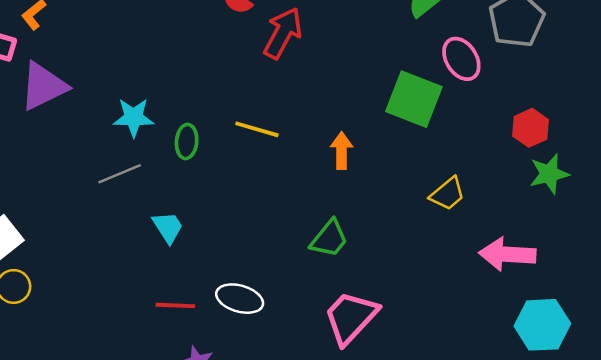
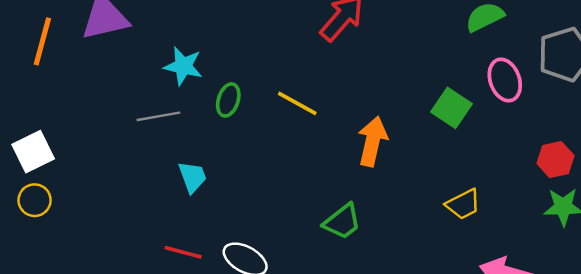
green square: (414, 99) -> (451, 108), size x0.7
orange arrow: (342, 151) -> (372, 141), size x1.4

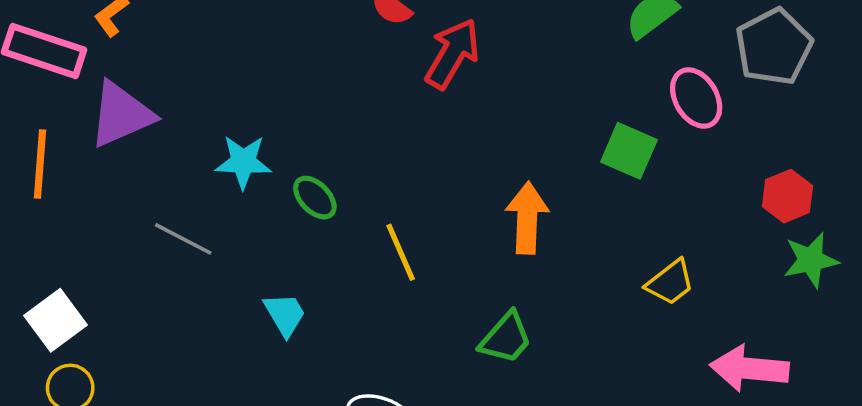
green ellipse: (228, 100) -> (315, 198), turned -52
yellow line: (297, 103) -> (401, 252), moved, turned 48
gray line: (158, 116) -> (183, 239), moved, turned 48

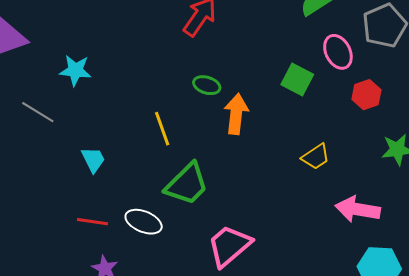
red hexagon: (788, 196) -> (366, 95), moved
green ellipse: (315, 198) -> (207, 85), moved, turned -32
green trapezoid: (506, 338) -> (187, 184), moved, size x1.4

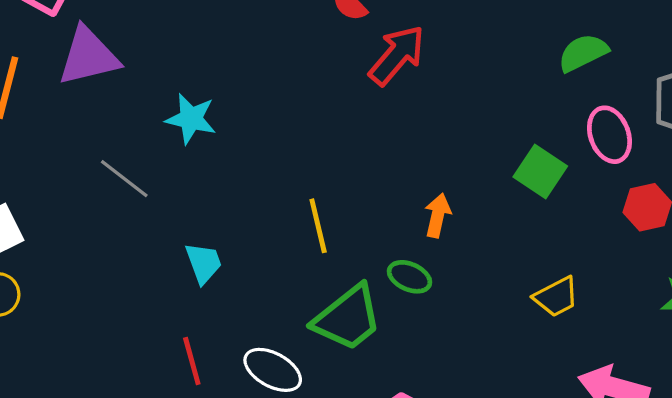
green ellipse: (207, 85) -> (409, 277), moved
orange arrow: (236, 114) -> (438, 215), size x0.7
red line: (92, 222) -> (192, 361), turned 60

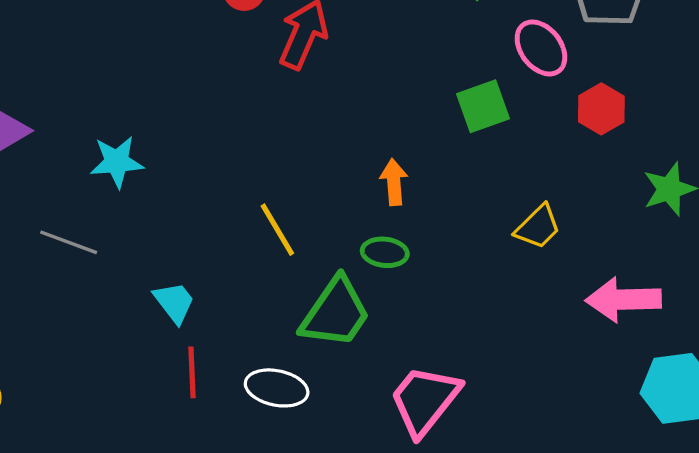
green square: (540, 171) -> (483, 106), turned -36
red line: (192, 361) -> (192, 372), moved, turned 30

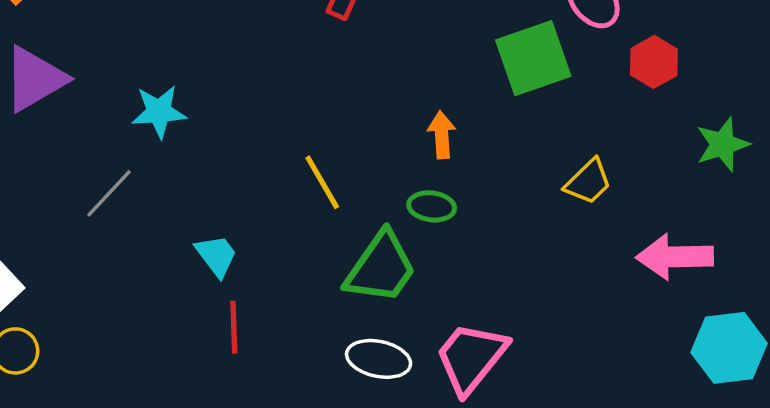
green square: (483, 106) -> (533, 58), size x1.4
gray line: (69, 242) -> (109, 193), turned -68
white ellipse: (277, 388) -> (379, 359), moved

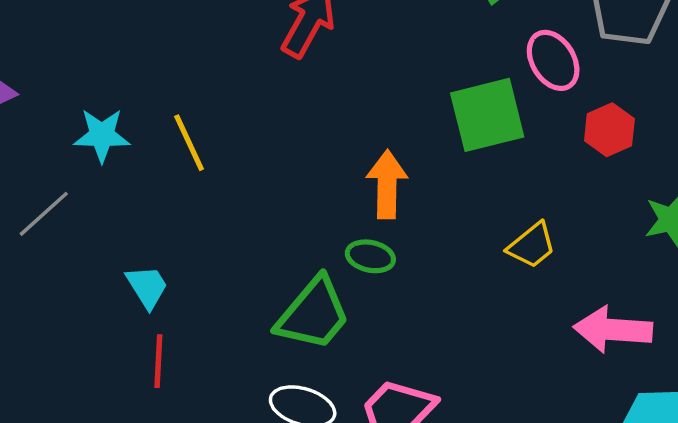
orange arrow: (442, 135) -> (387, 184), size x1.4
yellow line: (322, 182) -> (189, 143), moved

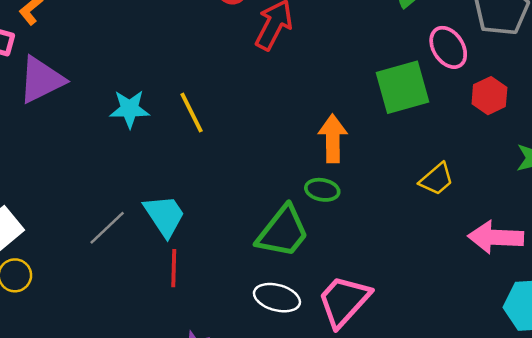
gray line: (44, 214) -> (107, 228), moved
cyan trapezoid: (147, 287) -> (164, 216), size x1.4

